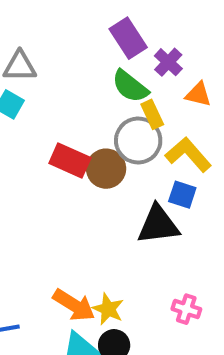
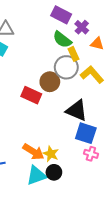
purple rectangle: (128, 38) -> (61, 15), turned -30
red rectangle: (70, 161) -> (31, 95), moved
blue square: (182, 195) -> (86, 133), moved, size x1.5
black triangle: (158, 225) -> (77, 111), turned 30

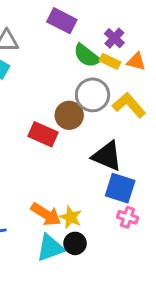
purple rectangle: (61, 15) -> (62, 21), moved
yellow rectangle: (73, 54) -> (110, 61), moved, turned -40

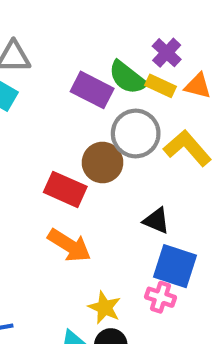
purple rectangle: (62, 21) -> (92, 90), moved
black triangle: (107, 156) -> (156, 221), size x0.6
orange arrow: (46, 214) -> (69, 245), moved
pink cross: (127, 217) -> (161, 297), moved

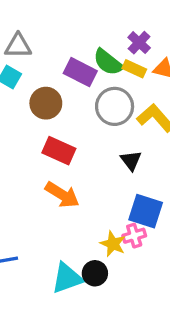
brown circle: (102, 163) -> (46, 103), moved
black triangle: (156, 221) -> (131, 160), moved, turned 30
pink cross: (161, 297) -> (134, 236), turned -35
yellow star: (105, 308) -> (113, 244), moved

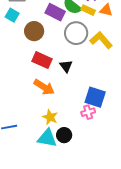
black triangle: (131, 160) -> (66, 66), moved
yellow star: (113, 244) -> (50, 117), moved
cyan triangle: (67, 278) -> (47, 138), turned 30

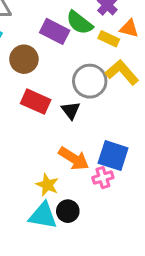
yellow rectangle: (88, 10) -> (109, 39), moved
gray circle: (76, 33) -> (90, 81), moved
orange arrow: (44, 87) -> (74, 159), moved

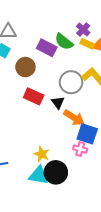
yellow rectangle: (109, 39) -> (87, 44), moved
orange arrow: (74, 159) -> (74, 118), moved
pink cross: (103, 178) -> (80, 149), turned 32
black circle: (68, 211) -> (56, 172), size x1.5

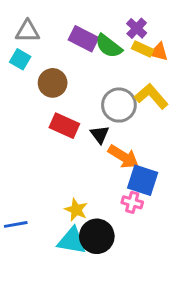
purple rectangle: (47, 48) -> (84, 39), moved

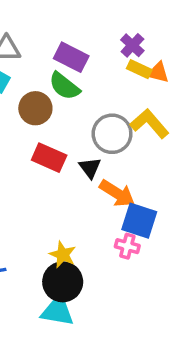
green semicircle: (109, 46) -> (64, 86), moved
black circle: (97, 236) -> (63, 282), moved
cyan triangle: (72, 241) -> (58, 311), moved

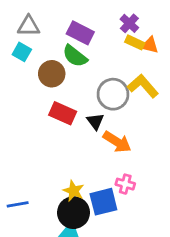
blue square: (139, 221) -> (103, 202), moved, turned -32

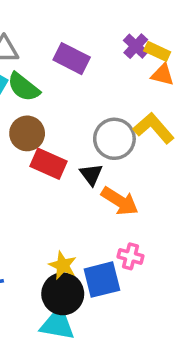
yellow rectangle: (135, 42) -> (157, 51), moved
green semicircle: (75, 56) -> (24, 87), moved
brown circle: (52, 74) -> (27, 133), moved

